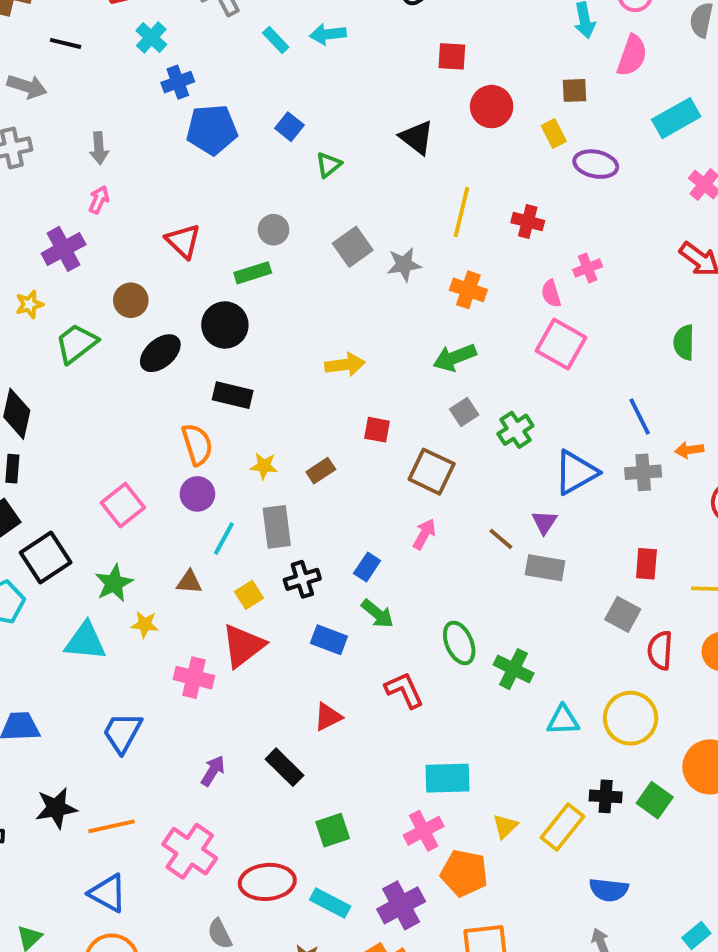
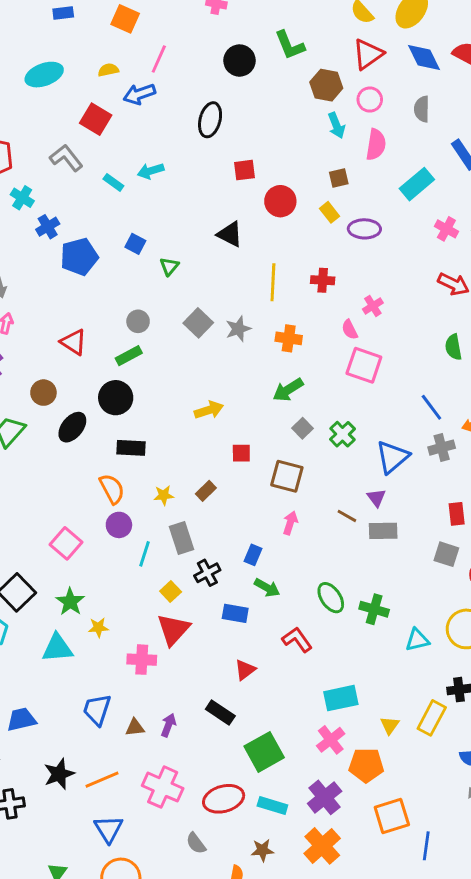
brown triangle: (189, 582) -> (135, 727), moved
green square: (333, 830) -> (264, 752), size x1.5
blue triangle: (108, 893) -> (108, 829), turned 40

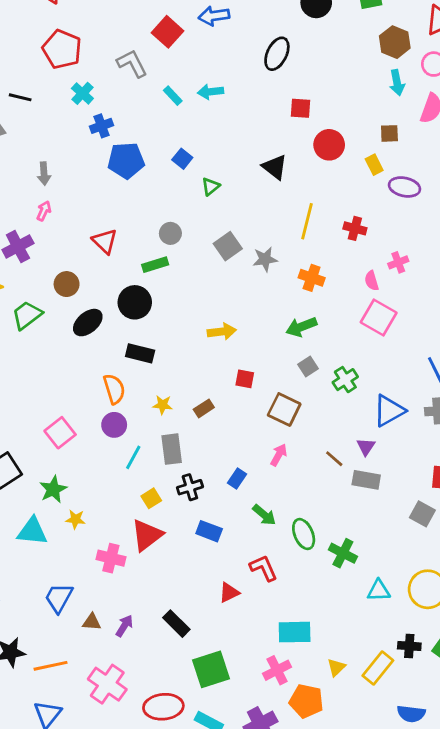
green arrow: (267, 588) -> (264, 515), moved
red triangle: (245, 670) -> (229, 593), moved

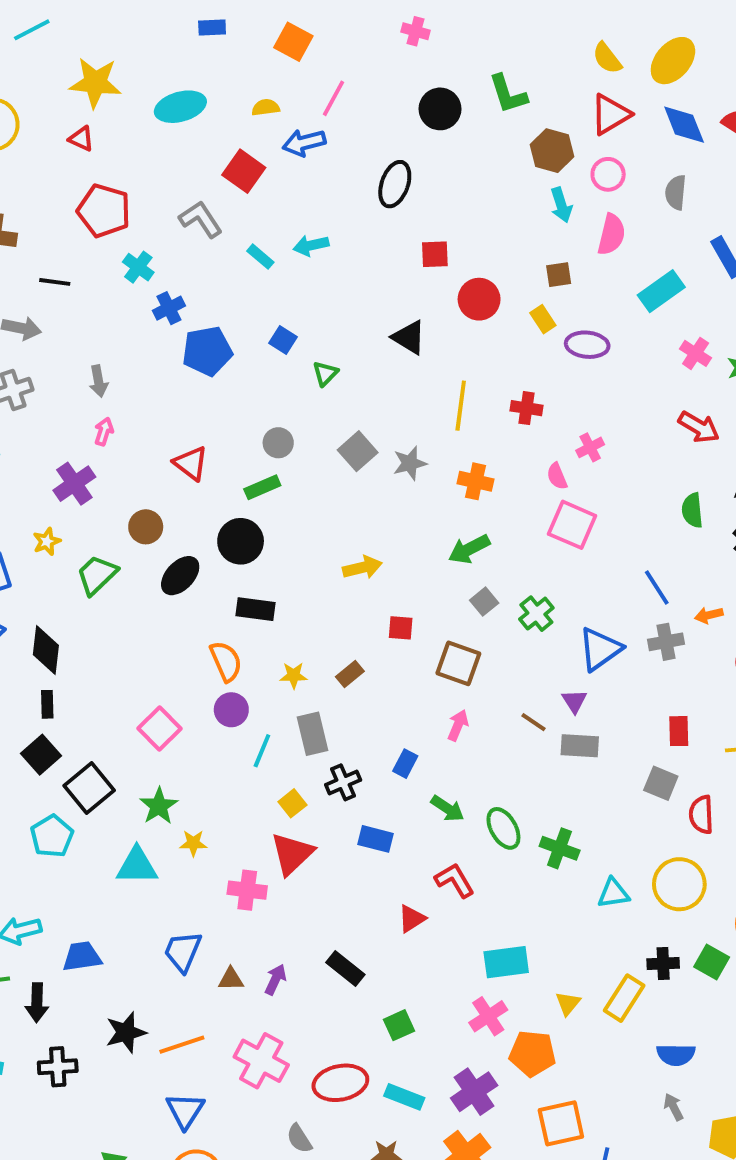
green square: (211, 669) -> (399, 1025), size x0.6

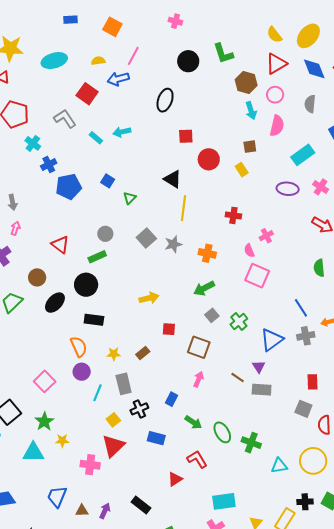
purple ellipse: (587, 345) -> (288, 189), moved
yellow line: (461, 406) -> (183, 208), moved

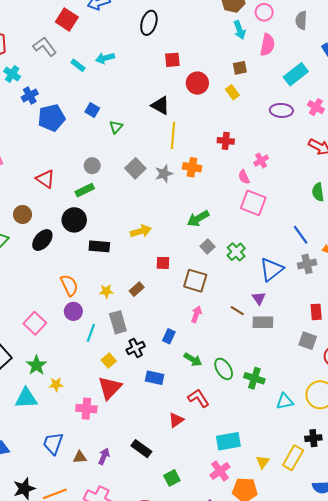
orange cross: (207, 253) -> (192, 167), moved
black rectangle: (94, 320) -> (99, 246), moved

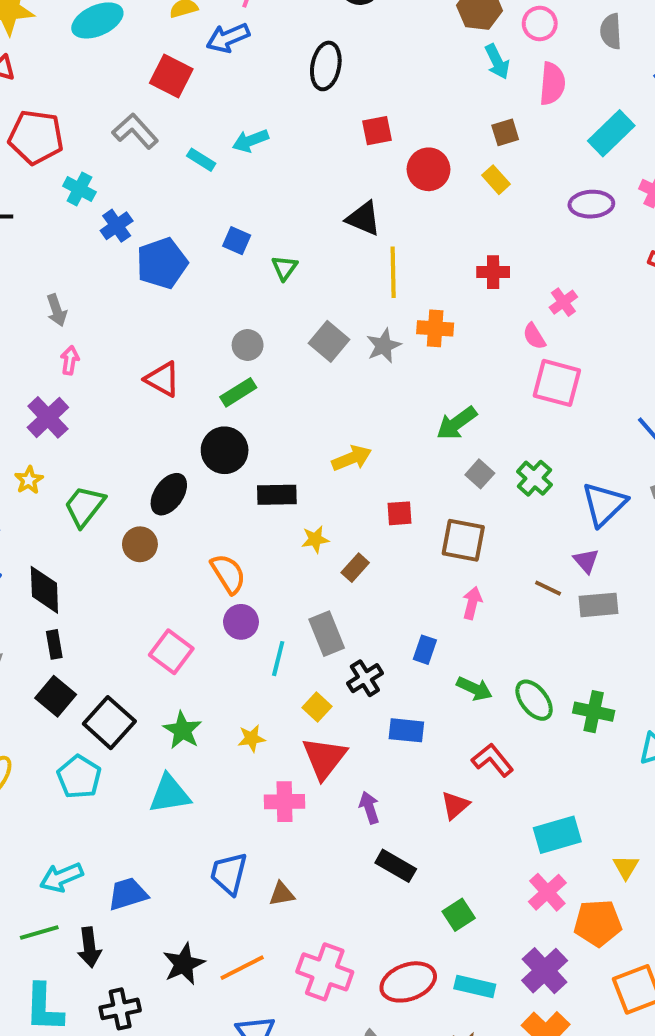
brown circle: (23, 214) -> (140, 544), moved
yellow star: (106, 291) -> (315, 539), moved
yellow star: (56, 385) -> (252, 738), moved
purple arrow: (104, 456) -> (369, 808), moved, turned -35

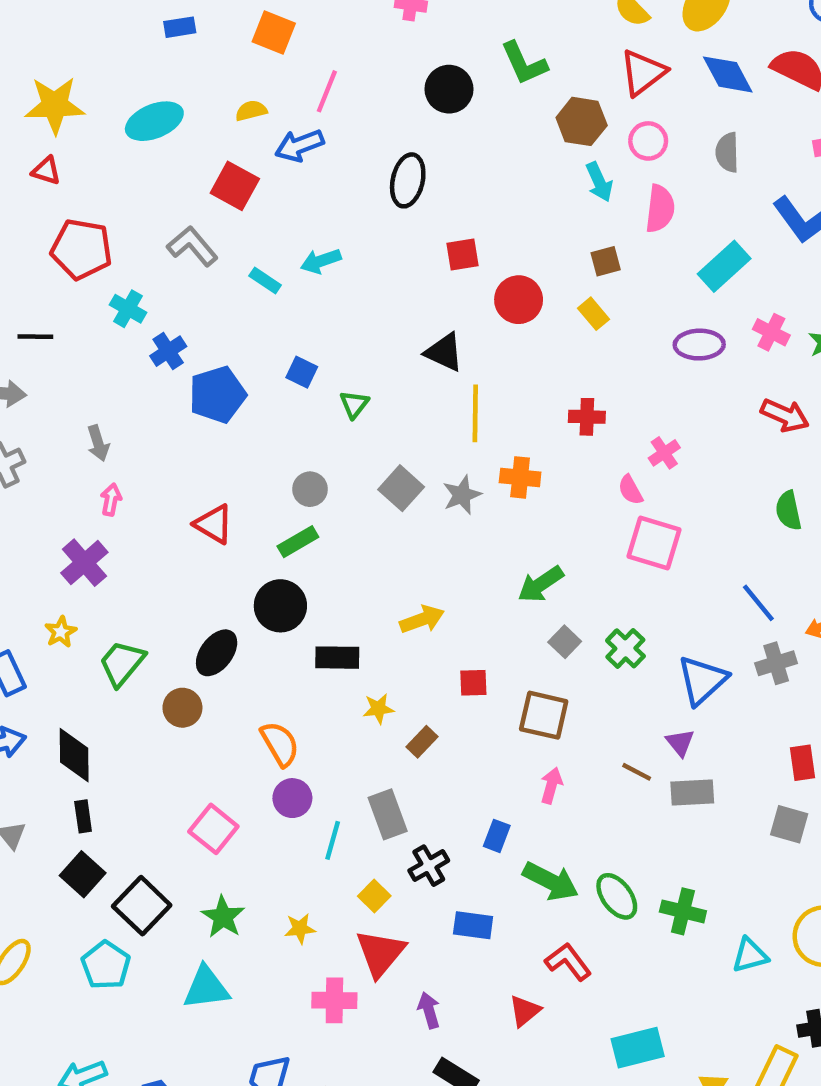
green arrow: (474, 689) -> (551, 881), size x1.4

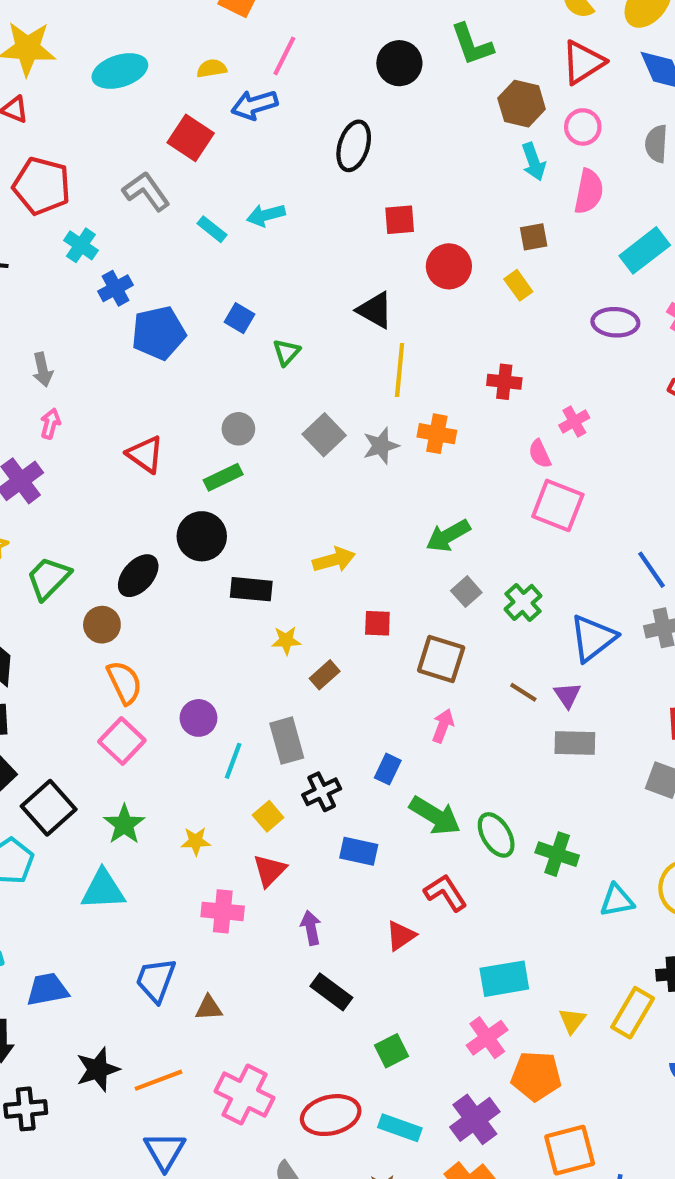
orange semicircle: (280, 744) -> (124, 682), moved
brown line: (637, 772) -> (523, 692), moved
red triangle: (380, 953) -> (270, 870), size x0.7

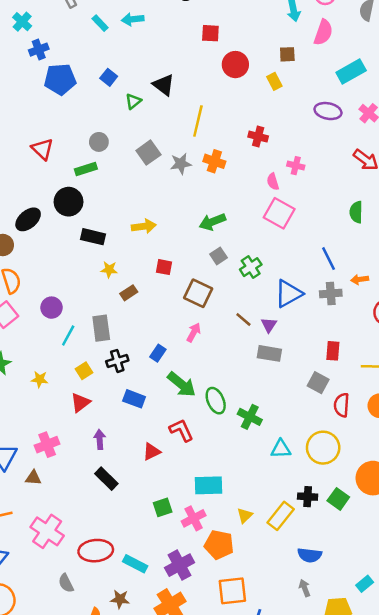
black triangle: (375, 310) -> (164, 85), moved
pink cross: (574, 422) -> (296, 166), turned 35
pink cross: (223, 911) -> (47, 445), moved, turned -35
green square: (391, 1051) -> (163, 507), moved

